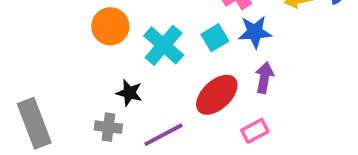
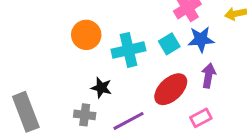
cyan cross: (164, 45) -> (128, 50), turned 36

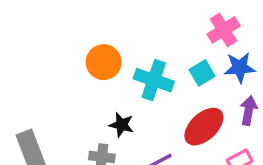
cyan cross: (128, 50) -> (154, 80), turned 32

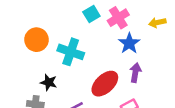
blue star: (240, 67) -> (129, 43), turned -30
cyan square: (202, 73) -> (91, 14), moved

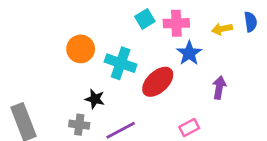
pink cross: (118, 18) -> (176, 23), turned 30
purple arrow: (135, 73) -> (219, 87), moved
red ellipse: (105, 84) -> (158, 82), moved

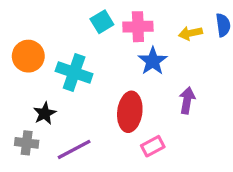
red ellipse: (158, 82) -> (130, 112), moved, turned -40
black star: (95, 99) -> (45, 113), turned 30

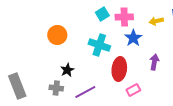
cyan cross: (74, 72) -> (99, 45), moved

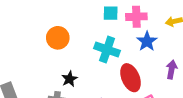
cyan square: (102, 14) -> (111, 13), turned 32
red ellipse: (119, 69) -> (131, 78), turned -30

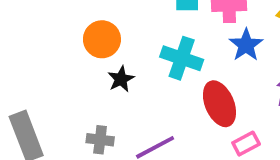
black star: (70, 79) -> (121, 79), moved

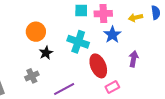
gray cross: (100, 140) -> (32, 76), moved, turned -32

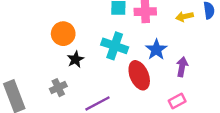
blue star: (112, 35) -> (156, 50), moved
pink rectangle: (112, 87) -> (177, 101), moved

